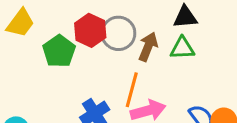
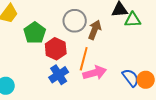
red hexagon: (90, 30) -> (56, 49), moved
green triangle: (182, 48) -> (133, 20), moved

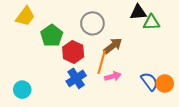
brown arrow: (95, 30) -> (113, 46), moved, turned 30
pink arrow: (95, 73) -> (113, 76), size x0.7

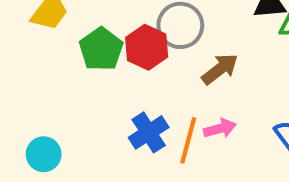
red hexagon: (73, 52) -> (147, 47), moved
orange line: (102, 62) -> (188, 140), moved

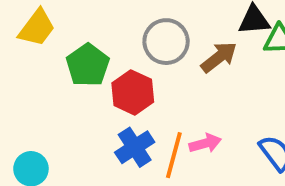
red hexagon: (147, 47) -> (133, 92), moved
brown arrow: (220, 69) -> (219, 57), moved

